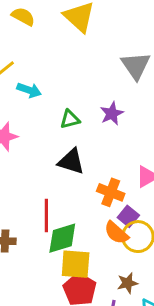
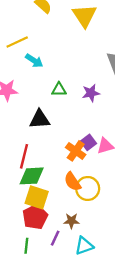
black triangle: (71, 162) -> (40, 119), moved, turned -35
purple square: (128, 216) -> (88, 142), moved

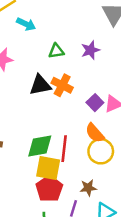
orange cross: (76, 151) -> (62, 85), moved
red line: (24, 156) -> (64, 149), moved
orange semicircle: (72, 182) -> (95, 133), moved

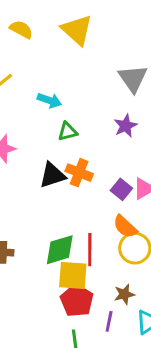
cyan arrow: (26, 24) -> (49, 100), moved
purple star: (90, 50) -> (126, 126), moved

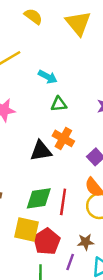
black triangle: (52, 175) -> (41, 151), moved
yellow square: (73, 275) -> (26, 230), moved

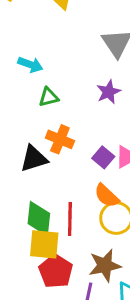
green diamond: (39, 198) -> (39, 219), turned -68
yellow square: (26, 230) -> (44, 244), moved
brown star: (86, 242) -> (105, 265), size x1.5

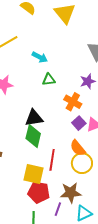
orange cross: (60, 139) -> (73, 102), moved
green diamond: (39, 219) -> (33, 136), moved
red pentagon: (56, 271) -> (39, 192), turned -30

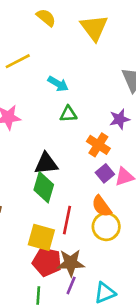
brown star: (71, 193) -> (71, 263), moved

